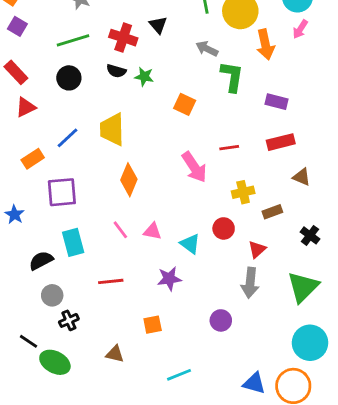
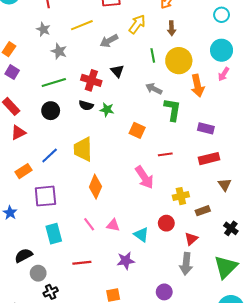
red line: (229, 148) -> (165, 154), moved
brown triangle: (302, 177) -> (225, 185), turned 32
black semicircle: (41, 261) -> (24, 255), moved

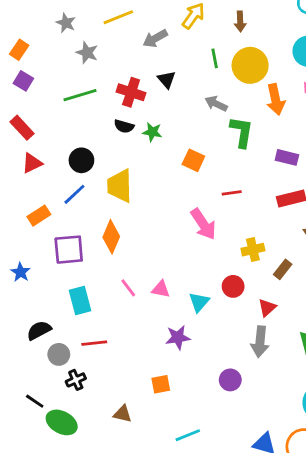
black circle: (51, 111) -> (81, 160), moved
orange diamond: (95, 187) -> (111, 237), moved
brown rectangle: (203, 211) -> (283, 269), turned -32
cyan triangle: (141, 235) -> (199, 302), turned 35
red line: (82, 263) -> (94, 343), moved

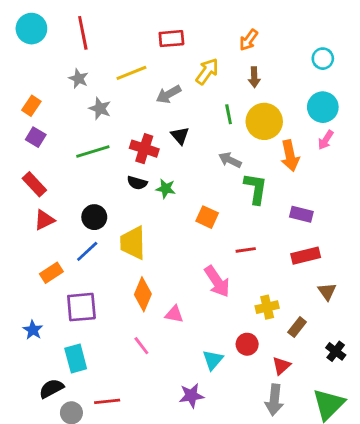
orange diamond: (111, 237) -> (143, 294), moved
pink triangle: (161, 289) -> (174, 314), moved
cyan rectangle: (80, 301) -> (76, 359), moved

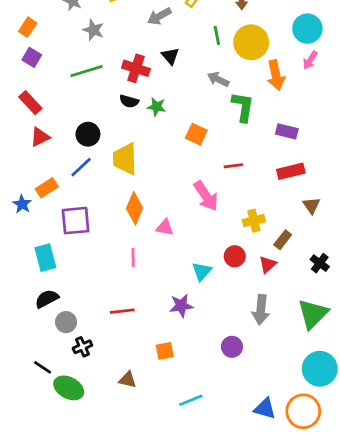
blue star: (33, 330) -> (22, 204), moved
pink line: (141, 346) -> (133, 258), turned 36
cyan rectangle: (76, 359) -> (45, 258), moved
red triangle: (281, 366) -> (268, 264), moved
red line: (107, 401) -> (122, 311), moved

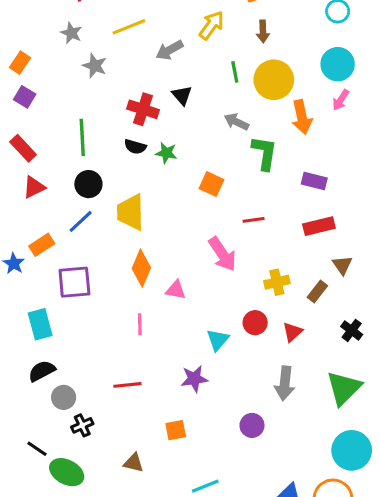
green line: (87, 71) -> (82, 137), moved, turned -76
brown rectangle: (283, 240) -> (317, 292), moved

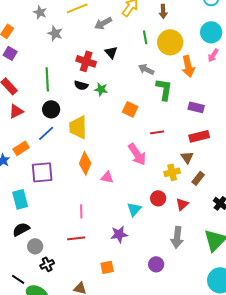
brown triangle: (342, 265) -> (187, 157), moved
pink line: (140, 324) -> (81, 211), moved

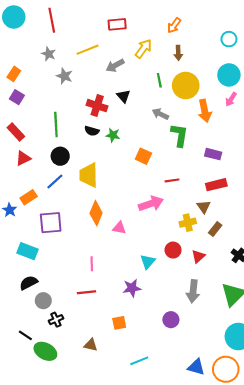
pink arrow: (137, 154) -> (151, 204), turned -75
cyan rectangle: (20, 199) -> (27, 251), turned -54

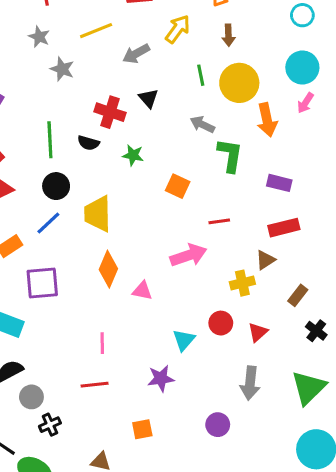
black semicircle: (92, 131) -> (88, 143), moved
brown triangle: (204, 207) -> (265, 260), turned 32
brown rectangle: (215, 229) -> (298, 295), moved

